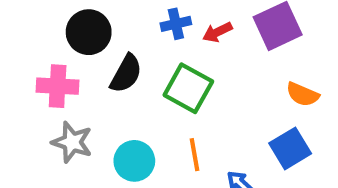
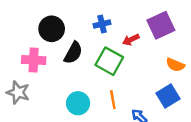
red arrow: (217, 32) -> (131, 40), moved
gray star: (72, 142) -> (18, 92), moved

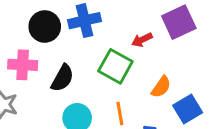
blue cross: (102, 24) -> (84, 21), moved, size x1.5
black semicircle: (73, 53) -> (62, 78), moved
orange semicircle: (175, 65) -> (161, 87), moved, turned -78

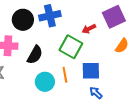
orange semicircle: (161, 87) -> (122, 46), moved
blue square: (188, 109) -> (91, 71), moved, turned 30
orange line: (120, 113) -> (65, 75), moved

